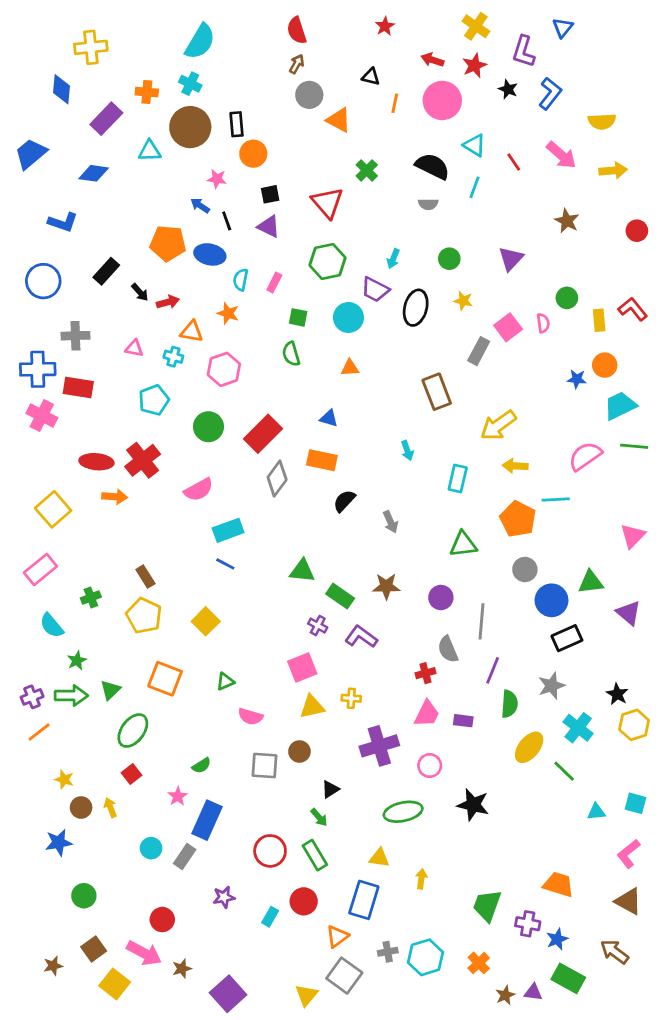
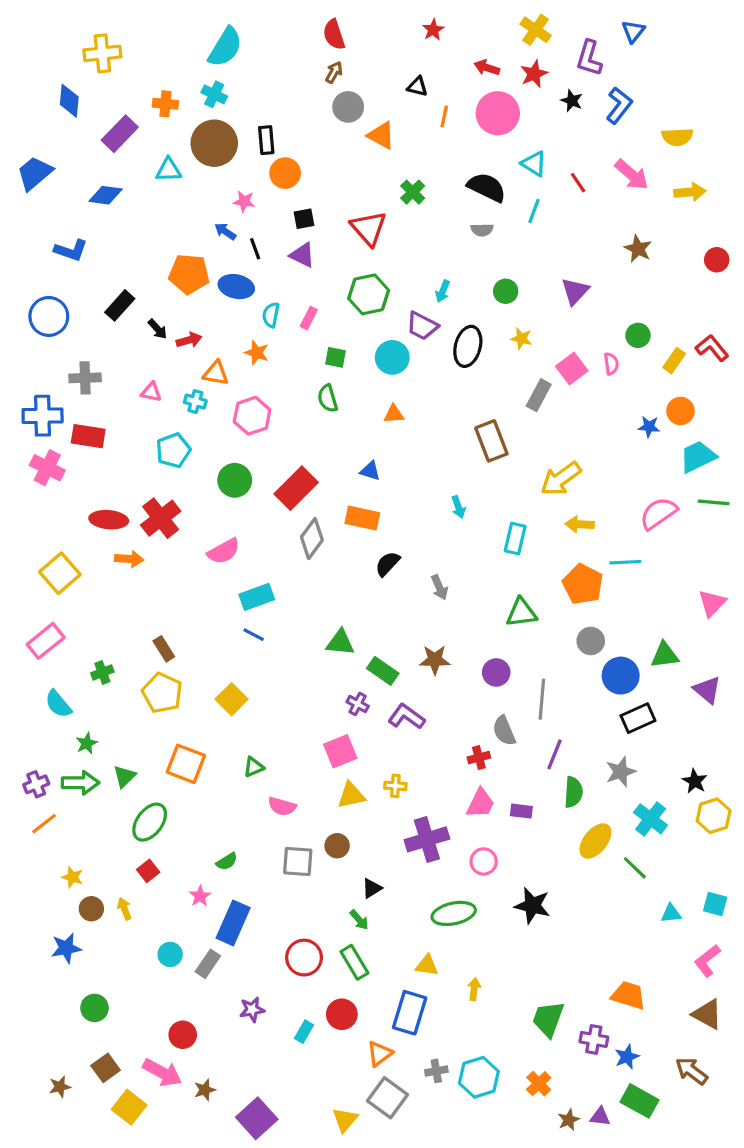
yellow rectangle: (599, 320) -> (674, 361), turned 40

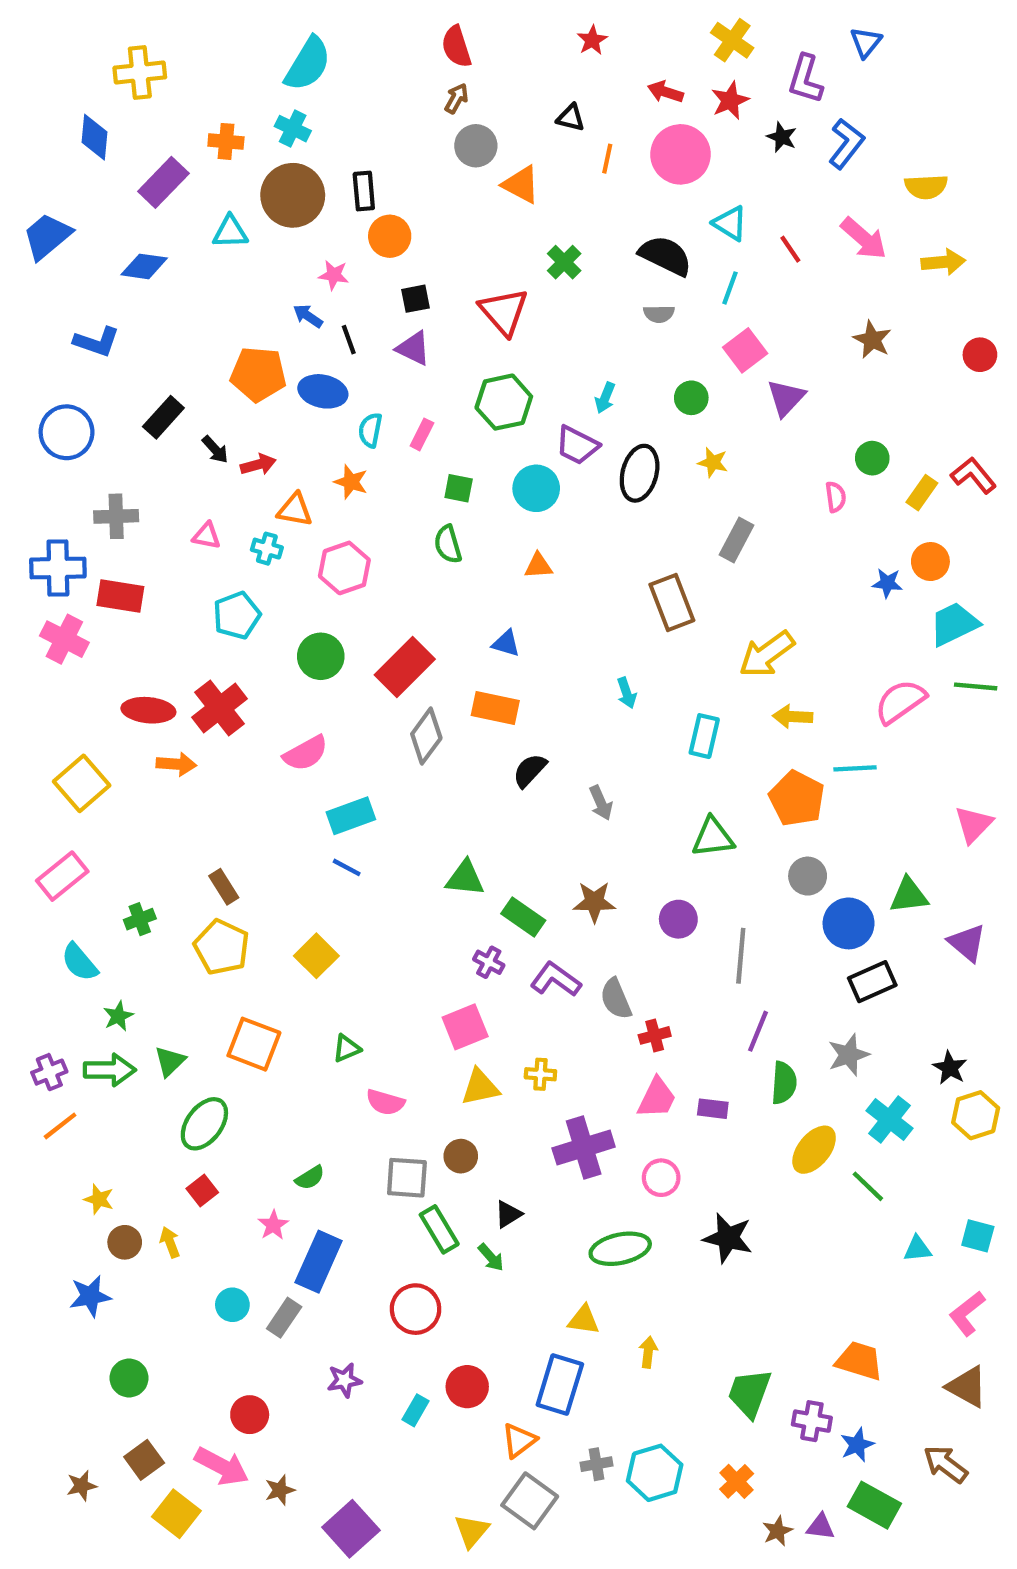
pink square: (572, 368) -> (745, 350), moved
gray semicircle: (504, 731) -> (616, 999), moved
green rectangle: (354, 962) -> (439, 1229), moved

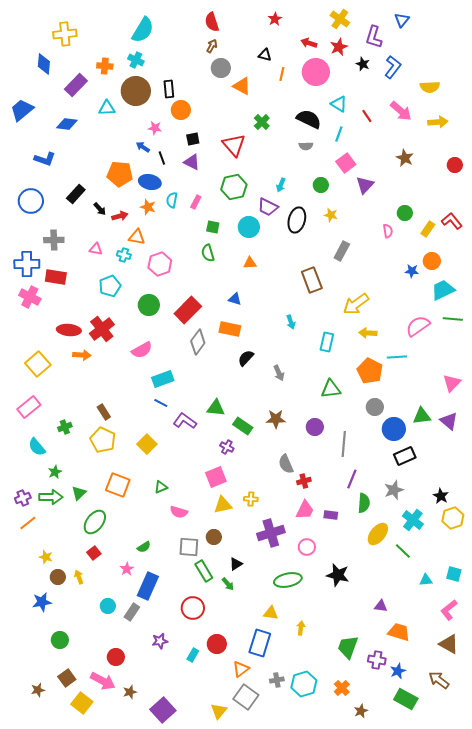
orange star: (351, 482) -> (148, 207), moved
purple triangle: (967, 943) -> (449, 421), moved
purple L-shape: (556, 979) -> (185, 421), moved
purple triangle: (821, 1527) -> (381, 606), moved

